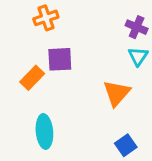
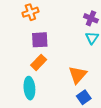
orange rectangle: (32, 78) -> (39, 62), moved
orange triangle: (117, 93) -> (78, 75), moved

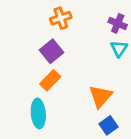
orange cross: (30, 12) -> (61, 18), moved
purple square: (40, 40) -> (52, 51), turned -36

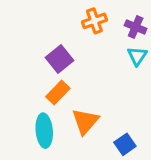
orange cross: (61, 18) -> (94, 21), moved
orange triangle: (100, 96) -> (85, 121), moved

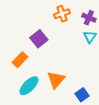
orange rectangle: (58, 93) -> (20, 60), moved
cyan ellipse: (44, 131) -> (29, 86), turned 50

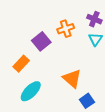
orange cross: (62, 14) -> (66, 29), moved
orange triangle: (56, 80) -> (72, 79), moved, turned -30

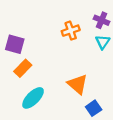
purple square: (41, 41) -> (15, 44), moved, turned -36

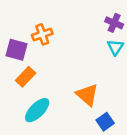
orange cross: (71, 31) -> (42, 34), moved

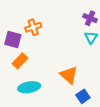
cyan ellipse: (37, 110) -> (29, 87), turned 35

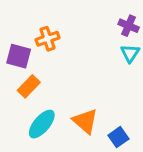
orange triangle: (69, 75) -> (85, 121), moved
cyan ellipse: (29, 87) -> (42, 124), turned -40

